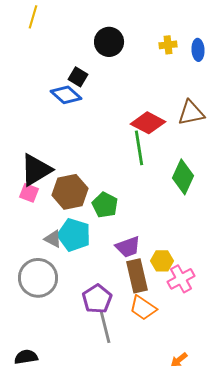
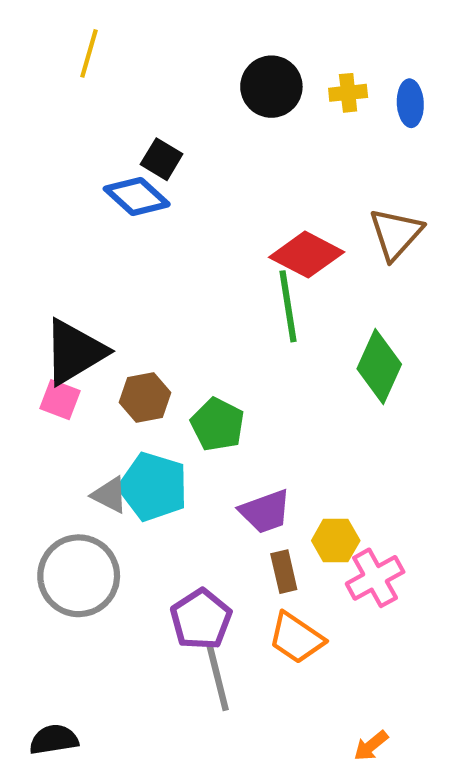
yellow line: (33, 17) -> (89, 53), moved
black circle: (109, 42) -> (271, 87), moved
brown triangle: (191, 113) -> (396, 234), turned -36
brown hexagon: (70, 192) -> (145, 398), size x0.7
brown rectangle: (137, 276) -> (284, 572), size x0.6

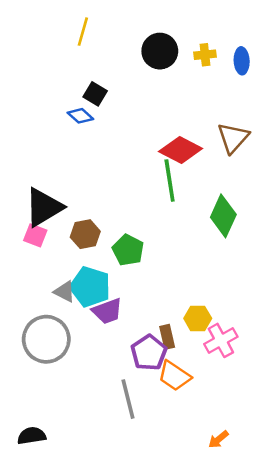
yellow line: (89, 53) -> (83, 32), moved
blue diamond: (137, 196) -> (80, 116), size x0.7
purple trapezoid: (265, 512) -> (107, 311), moved
purple pentagon: (201, 619) -> (149, 353), moved

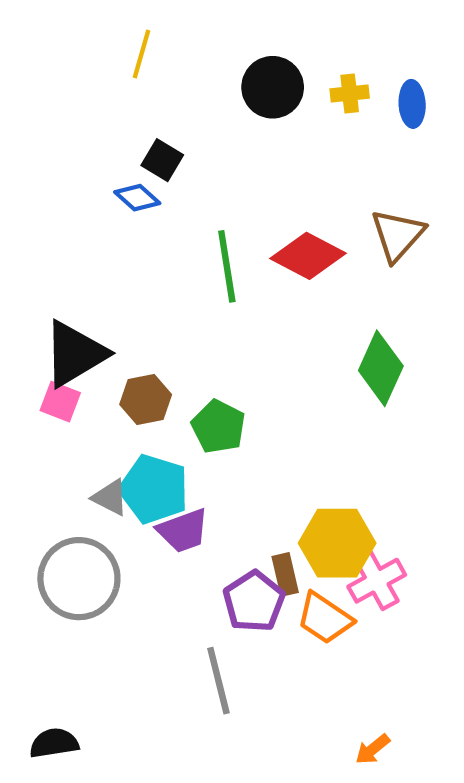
green line: (170, 180) -> (227, 266), moved
yellow hexagon: (198, 318) -> (337, 543), size x1.6
orange trapezoid: (174, 376) -> (325, 618), moved

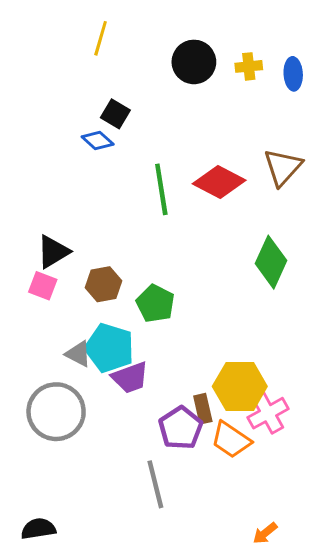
black triangle: (75, 354) -> (53, 252), size x0.7

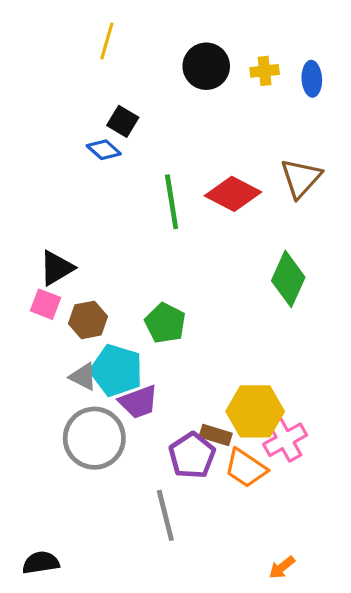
brown hexagon: (104, 284) -> (88, 320), moved
brown rectangle: (203, 409) -> (216, 435), turned -60
gray circle: (56, 412) -> (94, 438), moved

